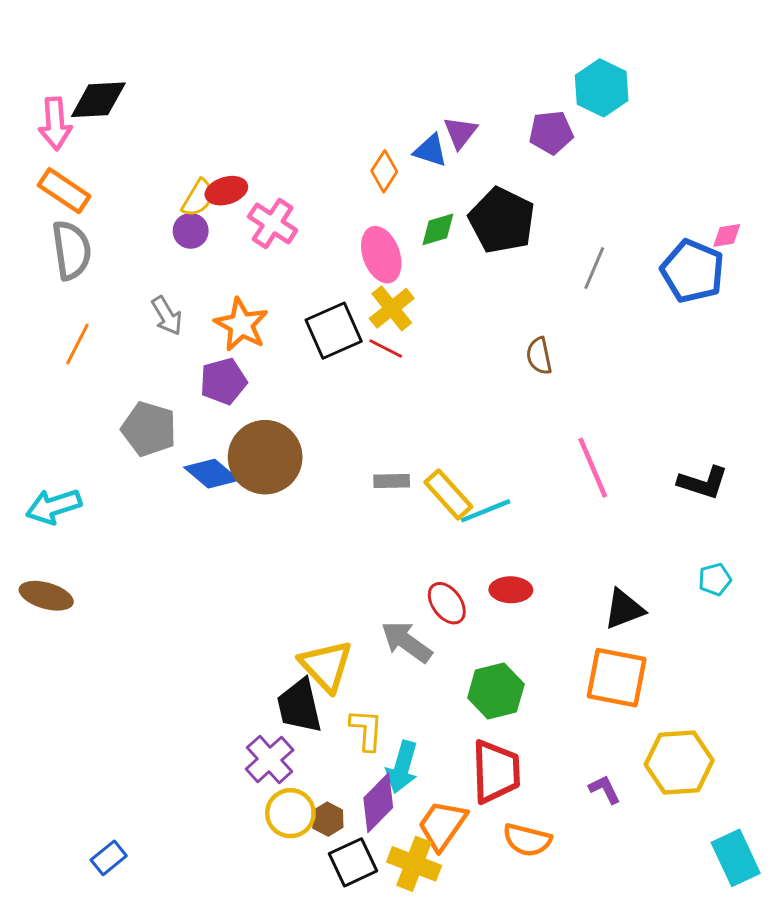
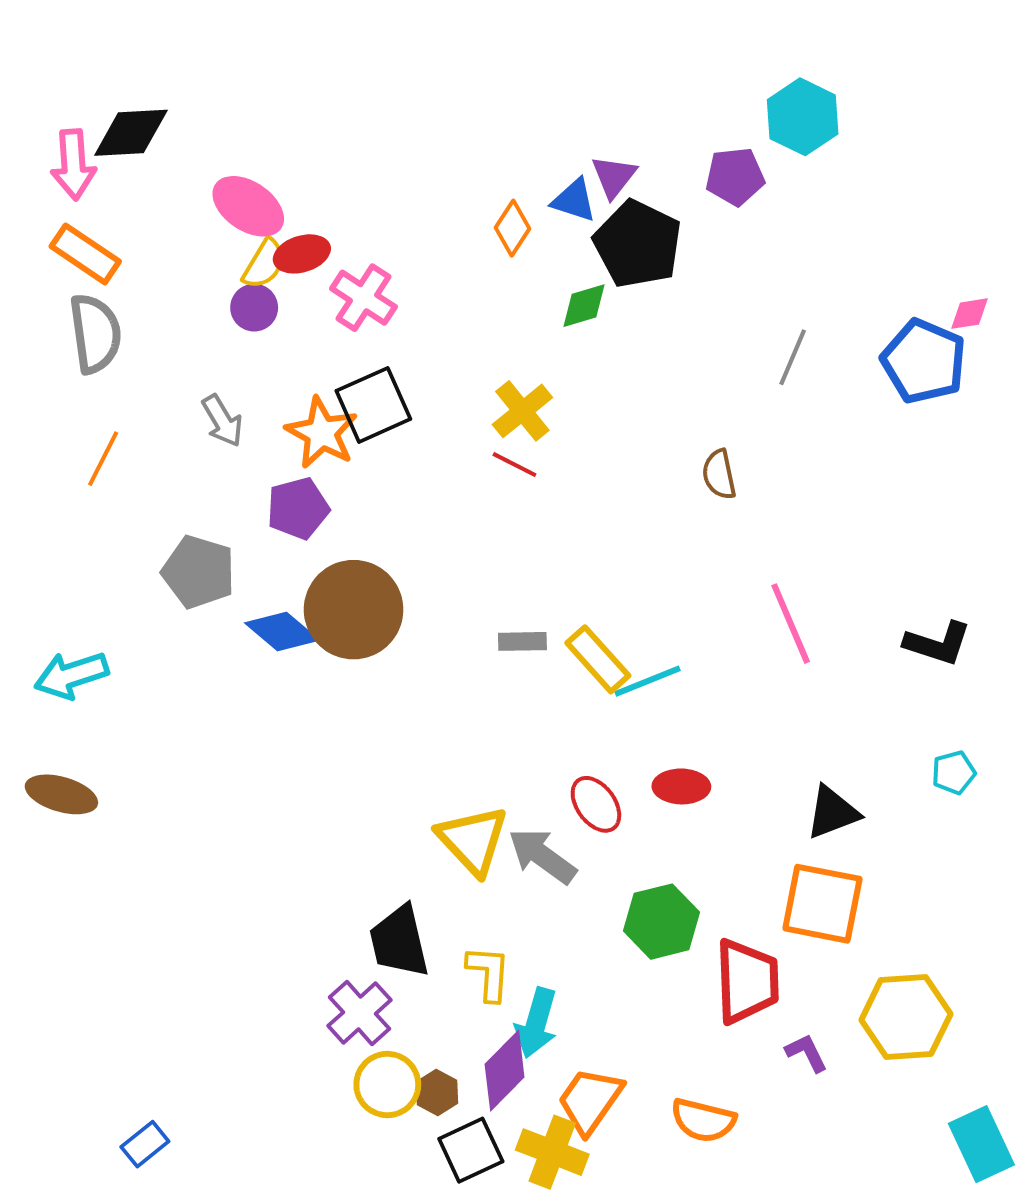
black pentagon: (502, 220) -> (638, 244), moved
pink ellipse: (381, 255) -> (248, 206), moved, turned -36
black square: (334, 331) -> (373, 405), moved
yellow triangle: (326, 666) -> (473, 840), moved
red trapezoid: (496, 771) -> (747, 981), moved

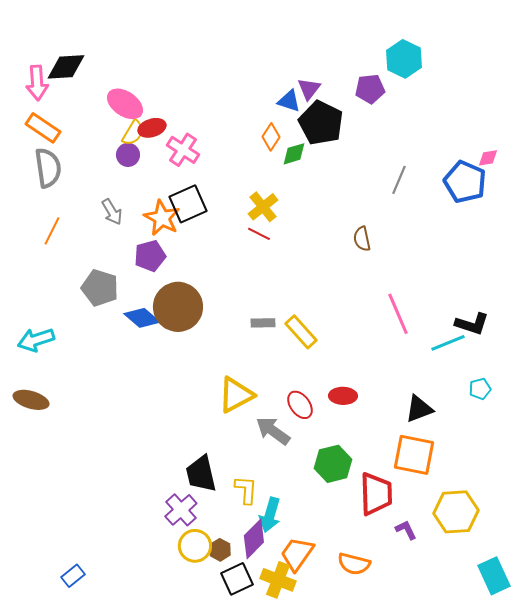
orange diamond: (512, 228) -> (271, 137), moved
cyan line: (648, 681) -> (448, 343), moved
yellow triangle: (473, 840) -> (236, 395), moved, turned 45

